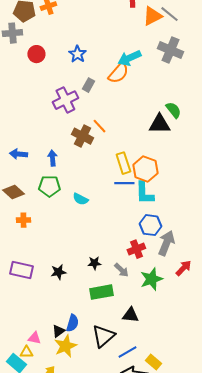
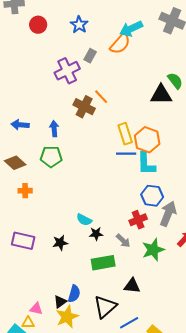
cyan semicircle: (80, 199) -> (84, 220), moved

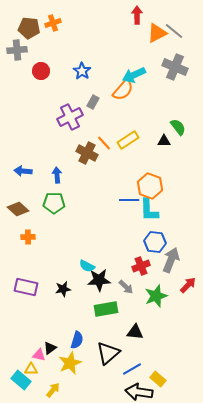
black triangle: (161, 95) -> (164, 141), size x0.6
yellow rectangle: (125, 134) -> (128, 140), moved, turned 75
black star: (96, 234) -> (99, 280), size x1.6
black triangle: (60, 302) -> (50, 348), moved

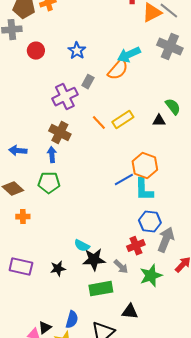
brown cross: (87, 153) -> (60, 133), moved
blue line: (129, 200) -> (124, 180), turned -30

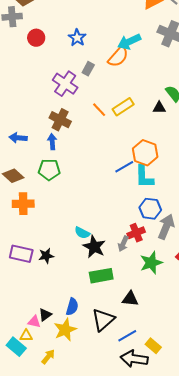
purple cross: (65, 97) -> (65, 84), turned -30
orange cross: (23, 217) -> (23, 204), size x1.5
black star: (94, 260) -> (94, 247), turned 30
gray arrow: (121, 267) -> (123, 244), moved, turned 70
black star: (58, 269) -> (46, 256), moved

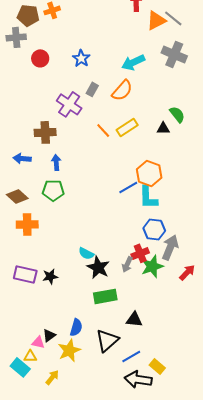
orange semicircle: (118, 57) -> (122, 90), moved
brown cross: (60, 120) -> (45, 132), moved, turned -30
green star: (151, 263) -> (152, 266), moved

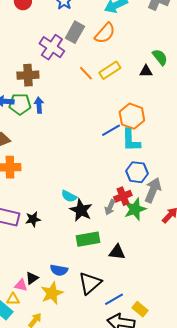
gray rectangle: (92, 89) -> (75, 32), size x1.5
green pentagon: (53, 190) -> (20, 104), moved
black triangle: (134, 319) -> (117, 252), moved
blue semicircle: (76, 327) -> (59, 270), turned 84

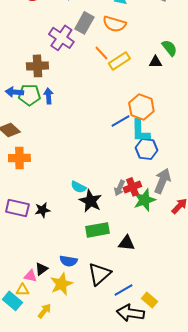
orange semicircle: (105, 33) -> (114, 24), turned 65
orange line: (86, 73) -> (101, 53), moved
blue hexagon: (137, 172) -> (146, 149), moved
gray arrow: (110, 207) -> (119, 188), moved

